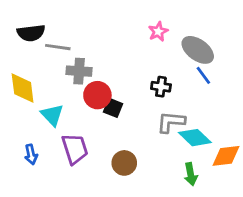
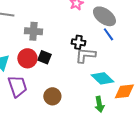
gray cross: (79, 71) -> (33, 31), moved
red circle: (97, 95) -> (27, 58), moved
gray L-shape: (171, 122) -> (85, 55), moved

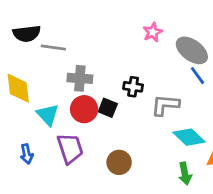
gray cross: (33, 31) -> (80, 78), moved
black cross: (78, 42) -> (133, 87), moved

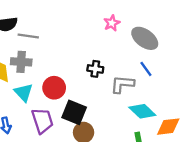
blue line: (197, 76) -> (146, 69), moved
gray cross: (80, 78) -> (21, 62), moved
black square: (108, 108) -> (74, 112), moved, size x1.5

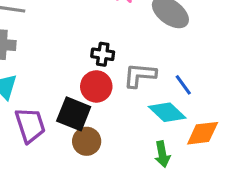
blue line: (146, 69) -> (183, 85), moved
red circle: (54, 88) -> (96, 86), moved

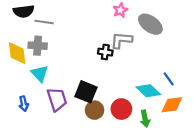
gray L-shape: (140, 75) -> (121, 40), moved
blue line: (183, 85) -> (169, 79), moved
red circle: (96, 86) -> (121, 109), moved

